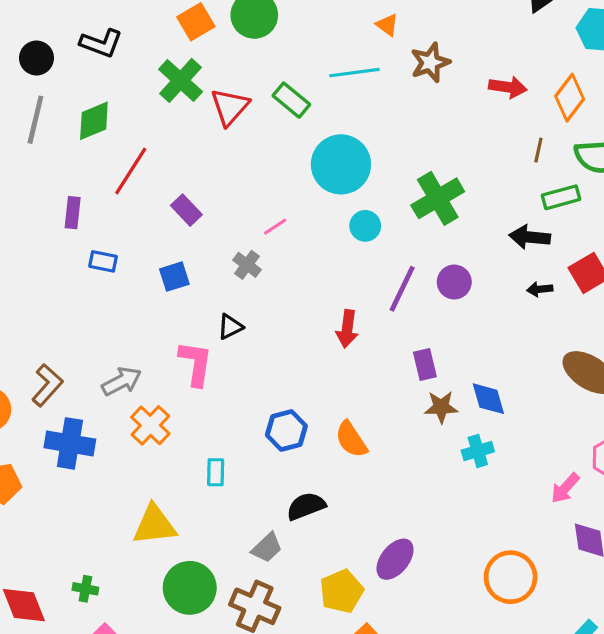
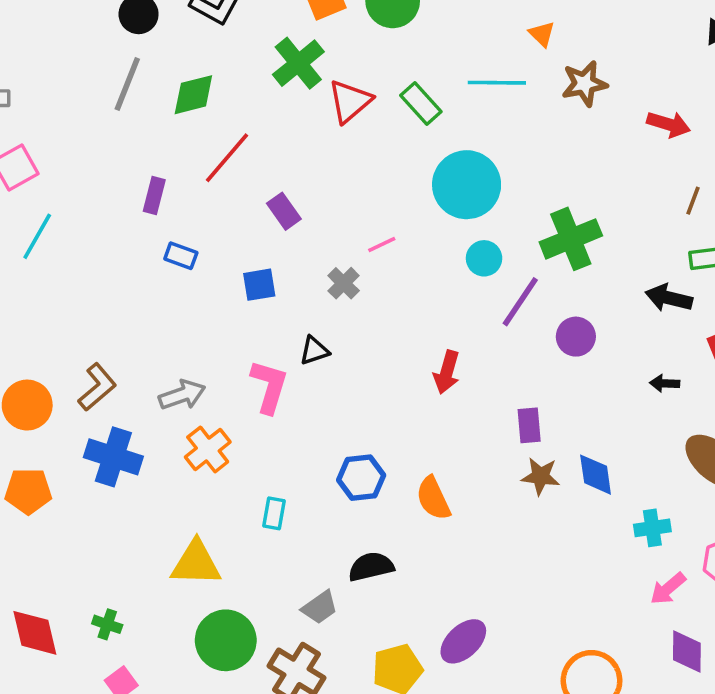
purple line: (402, 289) -> (520, 302), moved
black arrow: (540, 289) -> (665, 383), moved
cyan cross: (478, 451) -> (652, 528), moved

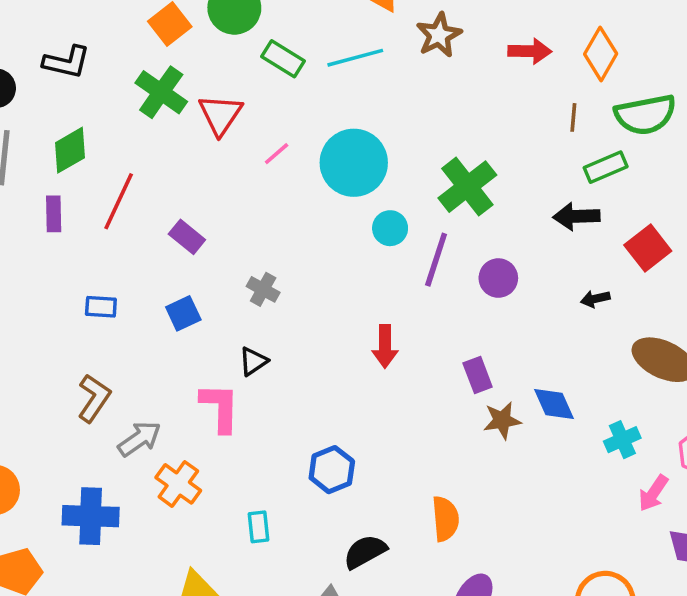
green rectangle: (421, 104) -> (283, 59), moved
purple rectangle: (154, 195) -> (54, 214), moved
pink line: (382, 245) -> (277, 154), moved
brown L-shape: (97, 387) -> (94, 398), moved
orange semicircle: (433, 498) -> (445, 519), moved, turned -144

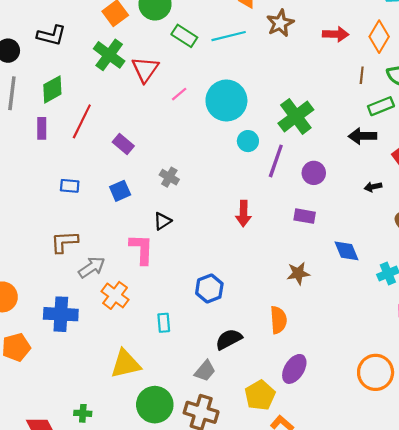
purple rectangle: (478, 375) -> (305, 216), moved, turned -60
brown L-shape: (94, 398) -> (64, 242), turned -128
brown star: (502, 420) -> (298, 273), moved

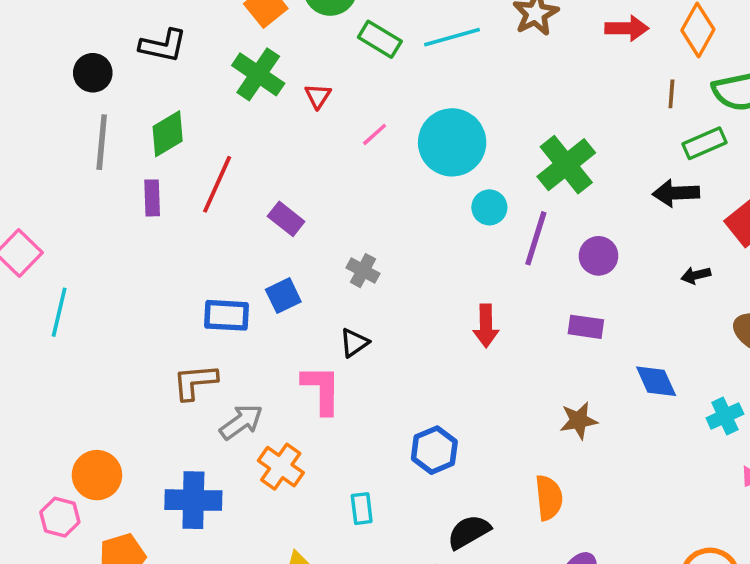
red triangle: (145, 69) -> (318, 96), size x0.6
blue rectangle: (70, 186) -> (227, 315), moved, size x1.4

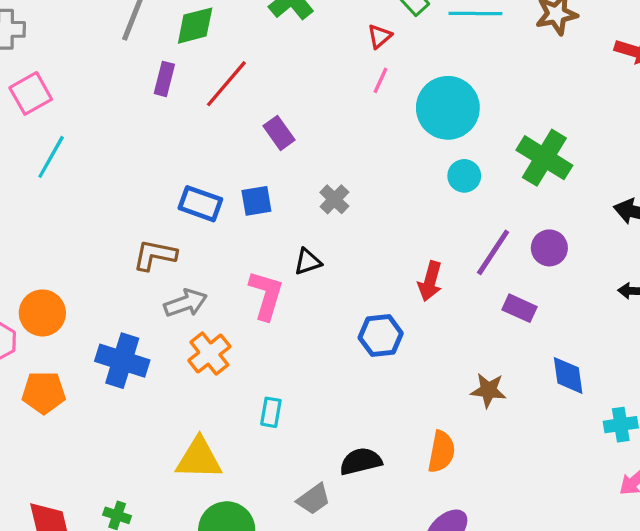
red triangle: (318, 96) -> (380, 36), moved
pink line: (375, 134) -> (380, 80), turned -40
green cross: (566, 165) -> (544, 158), turned -36
purple line: (536, 238) -> (493, 252), moved
blue hexagon: (434, 450) -> (381, 336), moved

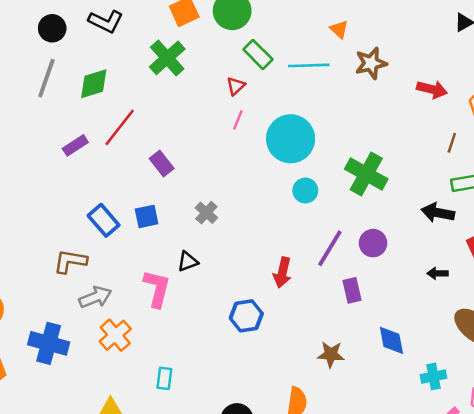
purple rectangle: (164, 79) -> (75, 145), moved, turned 45
blue rectangle: (200, 204) -> (104, 220), turned 32
purple rectangle: (519, 308) -> (352, 290), turned 55

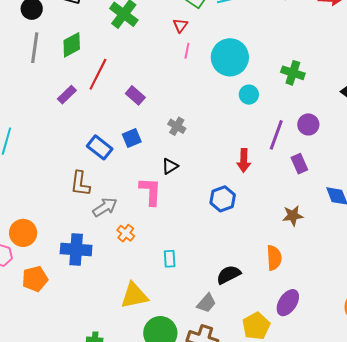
green cross: (366, 174) -> (293, 73), size x0.7
brown L-shape: (70, 261) -> (80, 184), turned -80
orange cross: (115, 335) -> (126, 233), size x0.7

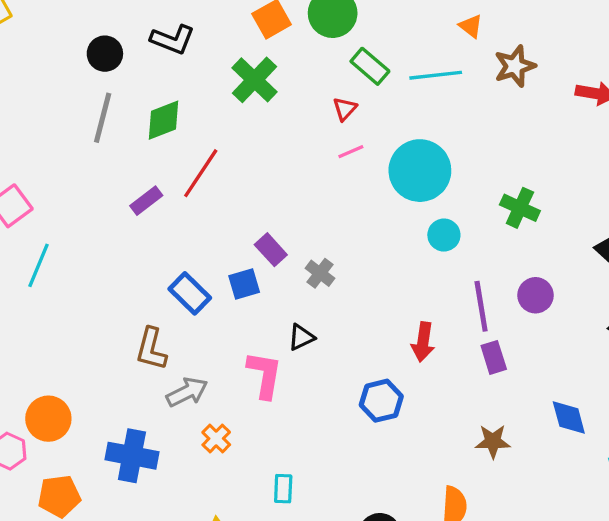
pink line: (187, 51) -> (351, 152), turned 49
purple rectangle: (135, 95) -> (271, 250), moved
purple line: (276, 135) -> (481, 306), turned -36
purple rectangle: (299, 164) -> (494, 357), moved

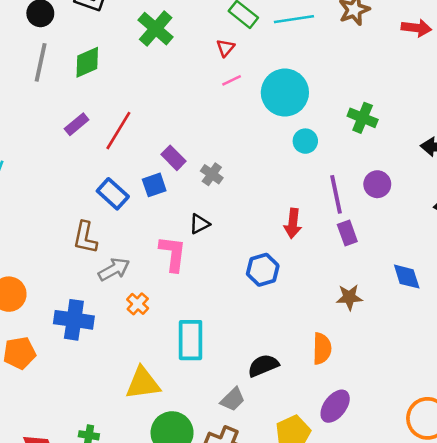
red line: (201, 173) -> (118, 131), moved
cyan rectangle: (283, 489) -> (191, 340), size x1.8

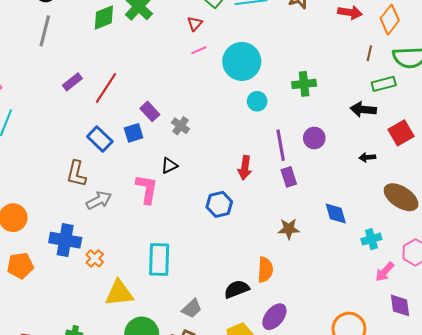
green diamond: (87, 62) -> (104, 18), moved
green cross: (363, 118) -> (304, 84), turned -30
orange cross: (138, 304) -> (95, 258), moved
black semicircle: (263, 366) -> (237, 289), moved

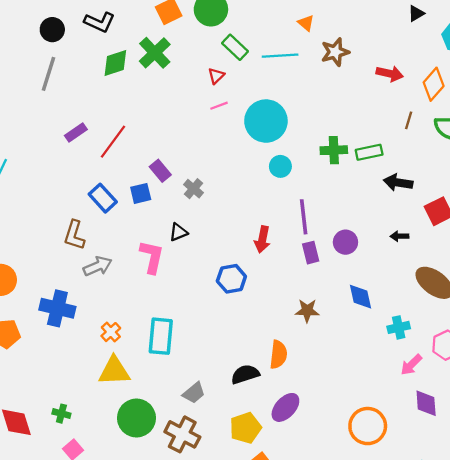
green rectangle: (384, 84) -> (369, 152), moved
purple circle: (314, 138) -> (345, 242), moved
orange cross: (95, 258) -> (111, 332), moved

